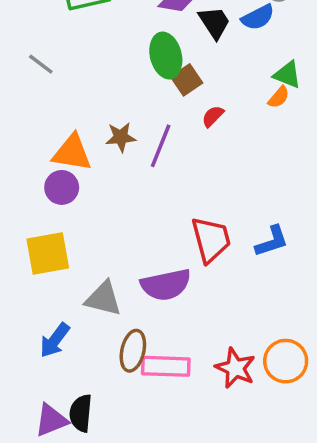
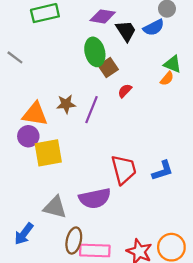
yellow square: (48, 253) -> (48, 153), moved

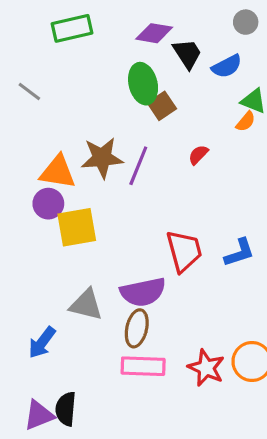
blue semicircle: (154, 28) -> (227, 66), moved
red semicircle: (125, 91) -> (198, 155), moved
brown star: (66, 104) -> (102, 158), size x1.5
brown ellipse: (74, 241) -> (137, 328), moved

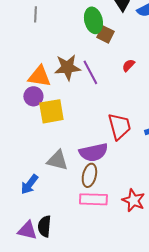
gray line: (29, 92) -> (35, 14), moved, turned 56
brown square: (162, 106) -> (105, 34), turned -30
purple line: (138, 166) -> (90, 72), turned -50
purple triangle: (39, 415) -> (27, 230), turned 35

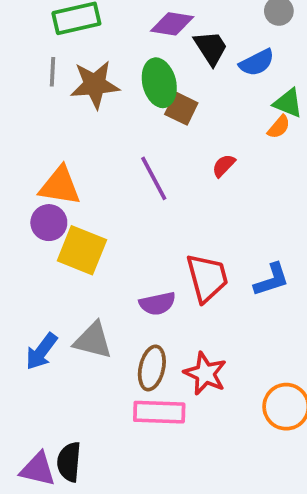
brown star: (67, 67) -> (95, 85), moved
yellow square: (51, 111) -> (82, 250), turned 32
purple semicircle: (93, 152) -> (157, 304), moved, size x0.7
blue arrow: (29, 184) -> (41, 351), moved
red star: (133, 200) -> (205, 374), moved

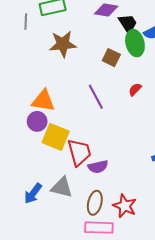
gray line: (53, 72) -> (26, 21), moved
green ellipse: (159, 83) -> (135, 43), moved
red trapezoid: (207, 278) -> (79, 152), moved

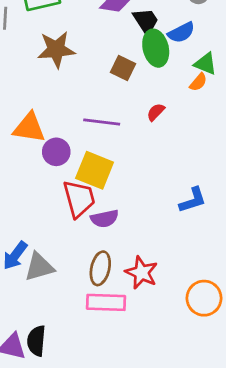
purple line: (96, 97) -> (102, 122), turned -55
purple circle: (37, 121) -> (56, 152), moved
yellow square: (56, 137) -> (95, 170), moved
gray triangle: (62, 187) -> (39, 267), moved, turned -30

